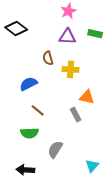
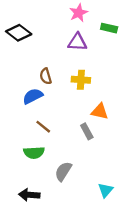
green rectangle: (95, 34) -> (109, 28), moved
brown semicircle: (48, 58) -> (46, 76), moved

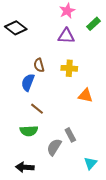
green rectangle: (109, 28) -> (93, 24), turned -56
blue semicircle: (33, 96) -> (28, 82), turned -42
gray rectangle: (87, 131) -> (70, 135), moved

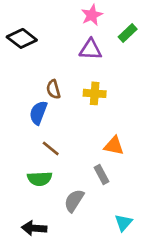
orange triangle: (85, 96) -> (114, 146), moved
gray rectangle: (70, 135) -> (102, 175), moved

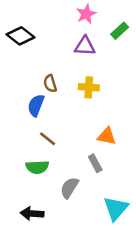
cyan triangle: (123, 223) -> (116, 208), size x1.5

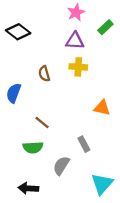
yellow cross: (89, 87) -> (78, 67), moved
blue semicircle: (36, 105) -> (14, 93), moved
orange triangle: (107, 136) -> (102, 108), moved

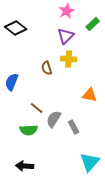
purple triangle: (75, 41) -> (66, 36), turned -48
brown semicircle: (44, 74) -> (47, 68), moved
gray semicircle: (61, 166) -> (54, 119), moved

